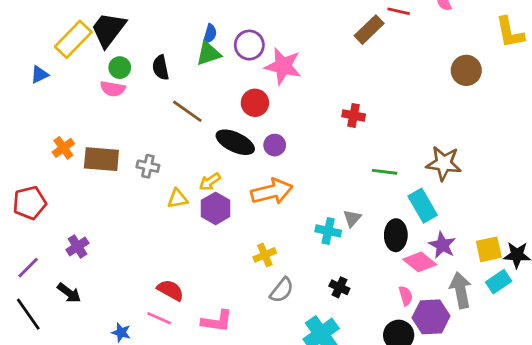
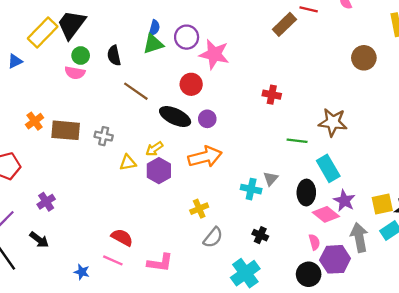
brown star: (444, 163) -> (333, 122), moved

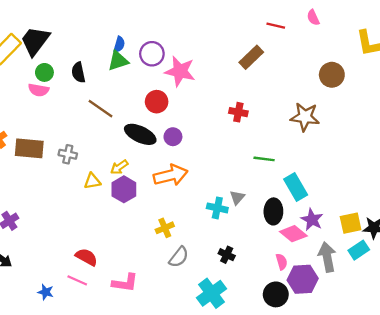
brown rectangle: (284, 24) -> (251, 57), moved
brown star: (333, 122) -> (305, 117), moved

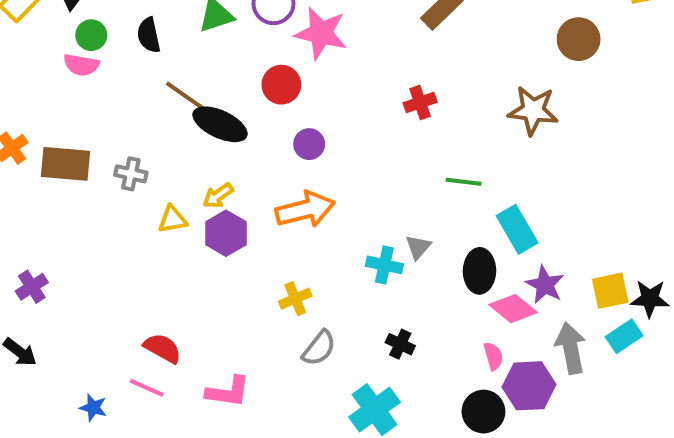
red cross: (238, 112) -> (420, 103), turned -30
black ellipse: (140, 134) -> (220, 124), moved

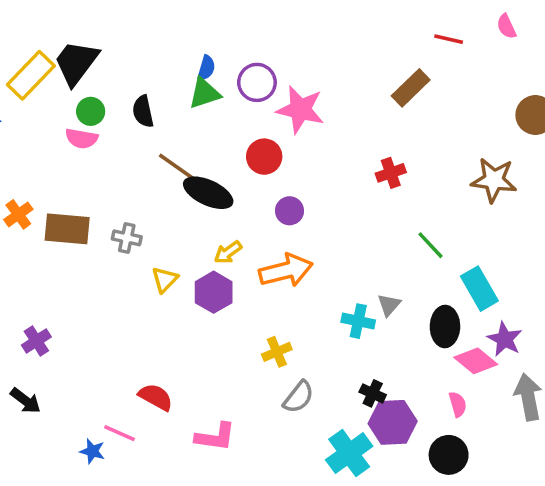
green line: (464, 182) -> (431, 245), turned 40
yellow arrow: (218, 196) -> (228, 252), moved
yellow triangle: (172, 219) -> (165, 280), turned -36
purple hexagon: (529, 386) -> (393, 422), moved
pink line: (147, 388) -> (120, 433), moved

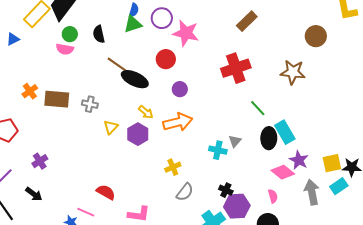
red cross: (391, 173) -> (236, 68), size x1.8
yellow arrow: (228, 252) -> (146, 112), turned -105
black ellipse: (445, 327) -> (269, 138), moved

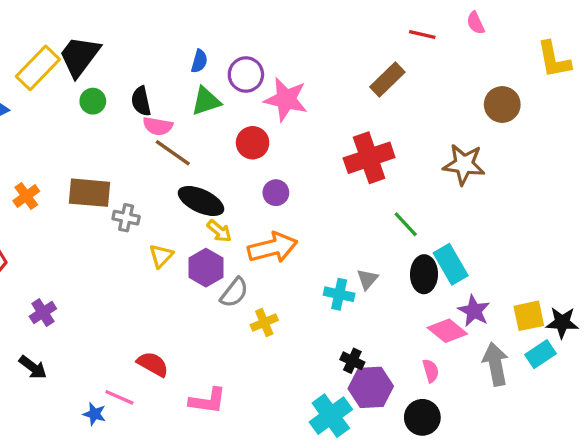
green triangle: (133, 24) -> (206, 101), moved
pink semicircle: (65, 49) -> (158, 126), moved
black ellipse: (135, 79) -> (201, 201), moved
brown rectangle: (57, 99) -> (89, 193), moved
gray semicircle: (185, 192) -> (234, 293), moved

